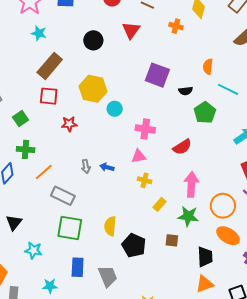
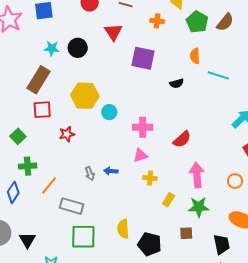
cyan star: (39, 33) -> (52, 48), moved
purple square: (157, 75) -> (143, 58), moved
green pentagon: (205, 113) -> (197, 22), moved
orange circle: (223, 206) -> (235, 181), moved, size x0.6

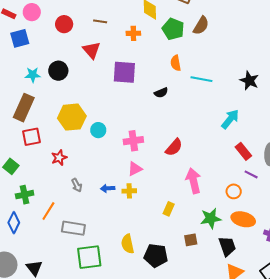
gray arrow: (90, 174) -> (77, 185), moved
yellow cross: (150, 178) -> (129, 191), moved
orange circle: (235, 181) -> (234, 191), moved
green star: (199, 207) -> (211, 218), moved

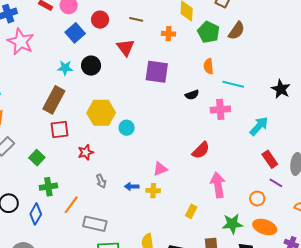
blue square: (20, 38) -> (75, 33), moved, turned -30
pink cross: (133, 141) -> (220, 109), moved

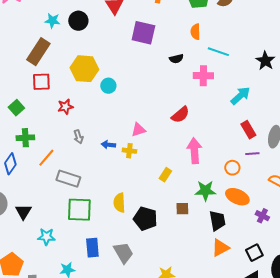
purple line: (276, 183) -> (252, 154), turned -40

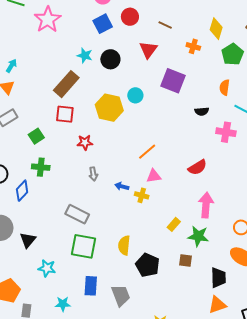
cyan circle: (108, 86) -> (135, 95), moved
orange line: (46, 158) -> (147, 152), moved
green star: (205, 191) -> (198, 236), moved

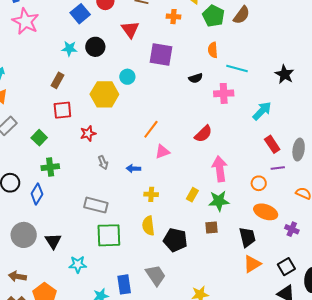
brown rectangle: (66, 84) -> (57, 80), size x0.6
yellow cross: (142, 195) -> (151, 194), moved
blue rectangle: (91, 286) -> (124, 284), moved

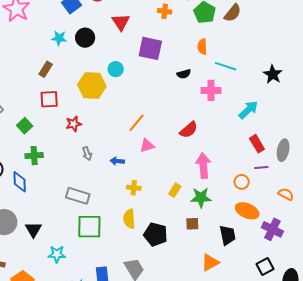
blue diamond: (37, 194) -> (20, 182), turned -35
purple cross: (292, 229) -> (272, 229), size x1.5
orange triangle: (252, 264) -> (210, 262), moved

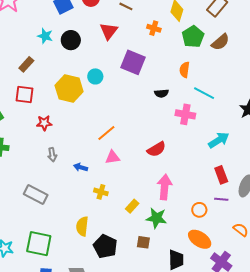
yellow cross: (134, 188) -> (101, 192), moved
green square: (89, 227) -> (39, 244), moved

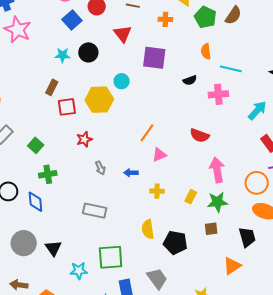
red square: (25, 94) -> (67, 107), moved
red semicircle: (156, 149) -> (199, 135), turned 66
orange circle: (199, 210) -> (257, 183), size x1.5

